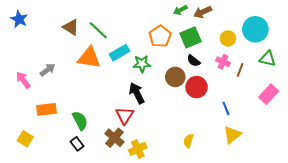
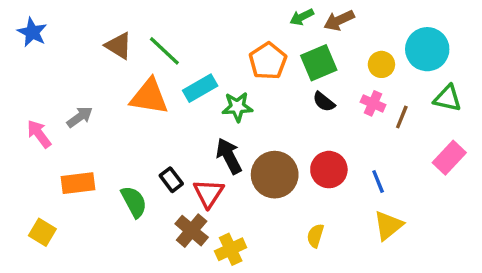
brown circle: (175, 77) -> (275, 175), moved, size x1.4
red circle: (197, 87) -> (329, 170), moved
black rectangle: (77, 144) -> (171, 180), moved

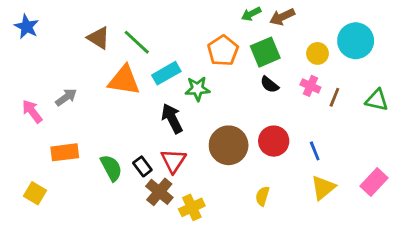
green triangle: (448, 98) -> (377, 100), moved
black arrow: (229, 156) -> (172, 118), moved
pink rectangle: (449, 158) -> (374, 182), moved
black rectangle: (171, 180) -> (142, 166), moved

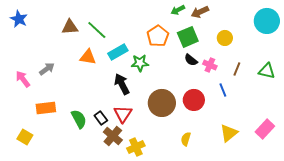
brown triangle: (99, 38) -> (70, 27), turned -36
cyan circle: (356, 41) -> (267, 21), moved
orange triangle: (124, 80) -> (88, 57), size x0.7
pink cross: (310, 86) -> (210, 65), moved
blue line: (315, 151) -> (223, 90), moved

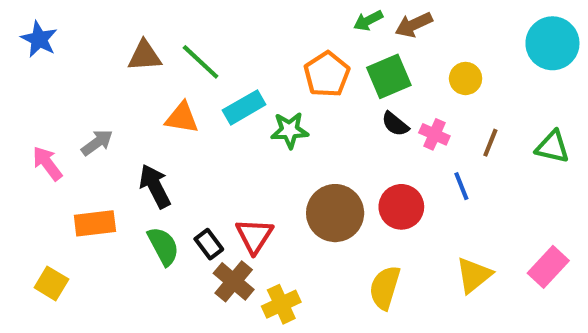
black arrow: (122, 84) -> (155, 186), moved
yellow semicircle: (186, 139) -> (385, 288), size x1.5

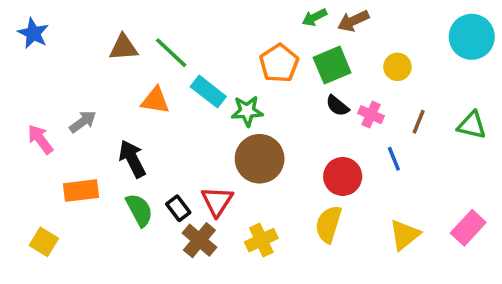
cyan rectangle: (244, 107) -> (208, 92), turned 68
brown circle: (335, 213) -> (260, 159), moved
yellow semicircle: (385, 288) -> (329, 224), moved
yellow cross: (281, 304) -> (261, 240), moved

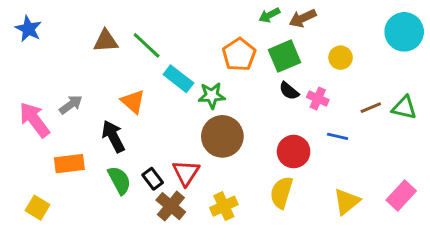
orange triangle: (155, 100) -> (133, 102), moved, turned 32
brown line: (419, 122) -> (371, 108), moved, turned 45
pink arrow: (40, 139) -> (34, 120), size x1.4
blue line: (394, 159) -> (338, 136), turned -55

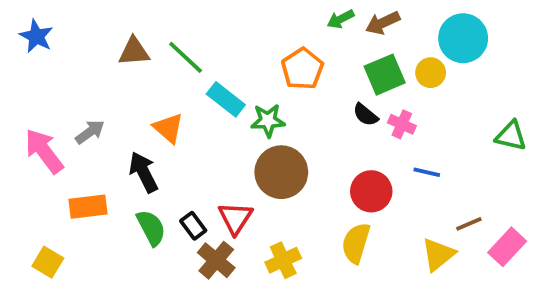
cyan circle: (404, 32) -> (463, 38), moved
green square: (284, 56) -> (385, 75), moved
brown line: (371, 108) -> (469, 224), moved

